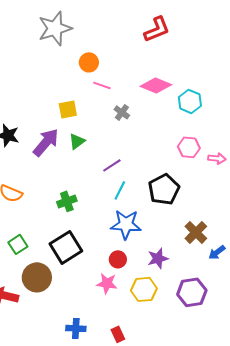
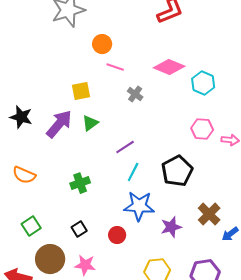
black square: (66, 247) -> (79, 229), size x0.5
purple star: (158, 258) -> (171, 227), moved
red circle: (118, 259) -> (117, 235), moved
pink star: (107, 283) -> (85, 265), moved

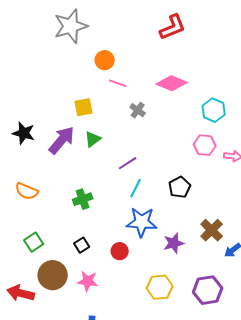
cyan hexagon: (203, 83) -> (214, 110), moved
black pentagon: (177, 171) -> (180, 187), size x0.7

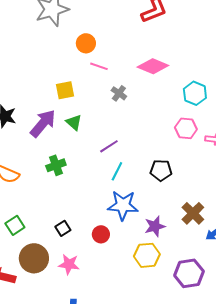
green triangle: (93, 139) -> (74, 122), turned -42
black pentagon: (180, 187) -> (161, 170), turned 30
green cross: (83, 199) -> (56, 165), moved
yellow hexagon: (160, 287) -> (147, 255), moved

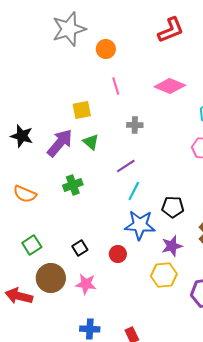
orange circle: (86, 43) -> (106, 49), moved
pink line: (99, 66) -> (116, 86), turned 54
gray cross: (119, 93) -> (135, 125), moved, turned -35
black pentagon: (161, 170) -> (173, 207), moved

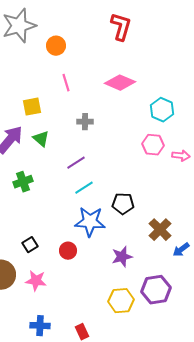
red L-shape: (171, 30) -> (121, 27), turned -52
cyan line: (134, 191) -> (84, 188), turned 30
purple star: (172, 246) -> (122, 257), moved
yellow hexagon: (164, 275) -> (121, 301), moved

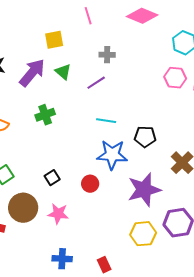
purple line: (76, 163) -> (96, 83), moved
cyan line: (84, 188) -> (106, 121), turned 42
purple star: (122, 257) -> (144, 190), size x1.6

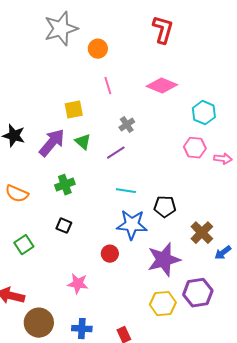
gray cross: (107, 55) -> (127, 125), turned -35
black square: (52, 178) -> (64, 226), moved, turned -35
brown circle: (23, 208) -> (39, 323), moved

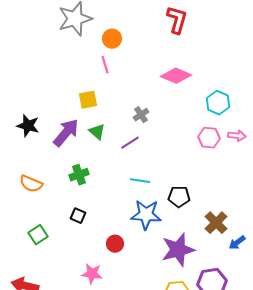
pink line: (108, 86) -> (105, 65), moved
pink arrow: (223, 159) -> (237, 136), moved
red circle: (110, 254) -> (115, 244), moved

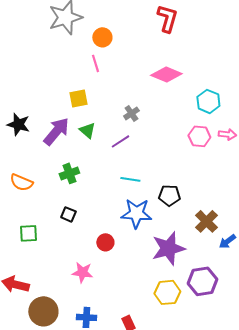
green square: (38, 235) -> (28, 233), turned 30

